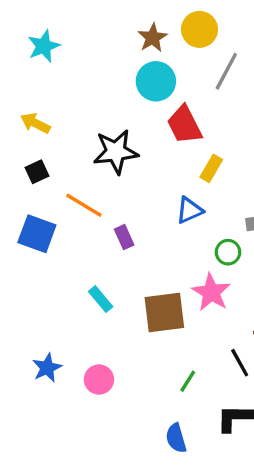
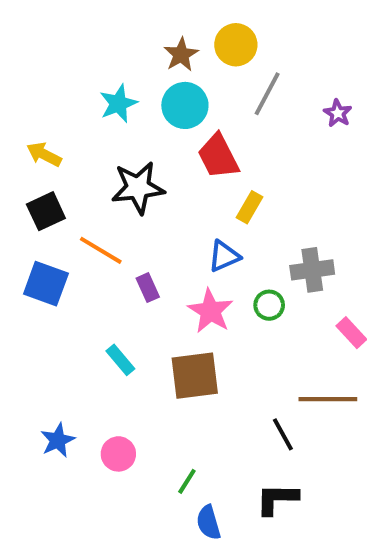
cyan star: (44, 46) -> (118, 103), moved
black square: (37, 172) -> (46, 211), size x1.4
pink star: (211, 292) -> (210, 311), moved
green line: (188, 381) -> (187, 481), moved

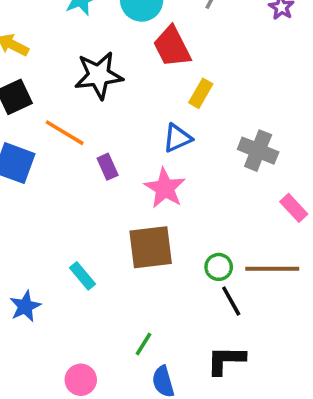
gray cross: (312, 270) -> (258, 151), turned 30
green circle: (269, 305) -> (219, 267), moved
cyan rectangle: (120, 360) -> (83, 276), moved
pink circle: (118, 454) -> (81, 380), moved

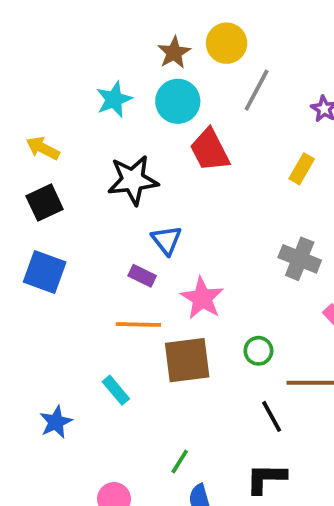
yellow rectangle: (201, 93) -> (302, 169), moved
orange line: (65, 133) -> (138, 325), moved, turned -30
blue triangle: (177, 138) -> (167, 240), moved, turned -44
purple rectangle: (108, 167) -> (142, 276), turned -40
green circle: (219, 267) -> (258, 351), moved

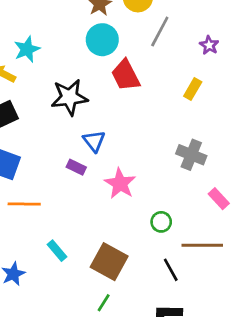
cyan star: (114, 99) -> (27, 49), moved
orange line: (138, 325) -> (24, 204), moved
brown square: (187, 360) -> (109, 262), moved, turned 36

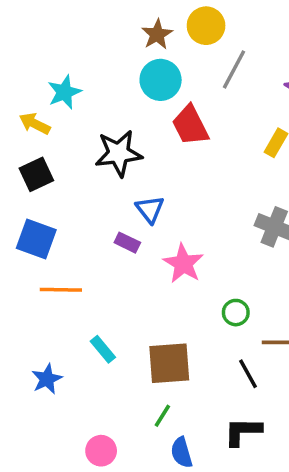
brown square: (109, 262) -> (169, 363), turned -33

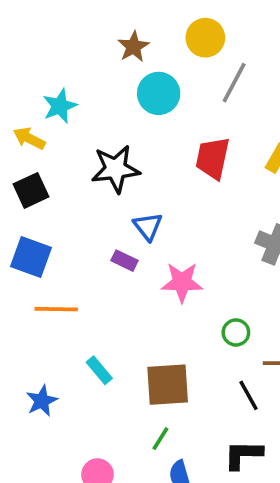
brown star: (157, 34) -> (133, 47), moved
red trapezoid: (190, 125) -> (213, 158), moved, turned 39
pink star: (183, 264) -> (182, 282), turned -30

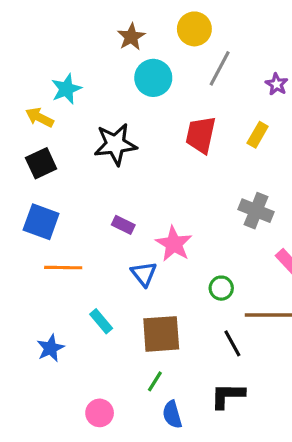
blue triangle: (148, 226) -> (144, 274), moved
pink star: (182, 282) -> (174, 244), turned 30

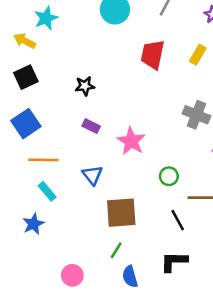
black star: (115, 144) -> (85, 86), moved, size x0.6
blue square: (41, 222) -> (26, 124), turned 36
blue triangle: (144, 274) -> (92, 175), moved
cyan rectangle: (101, 321) -> (47, 191), moved

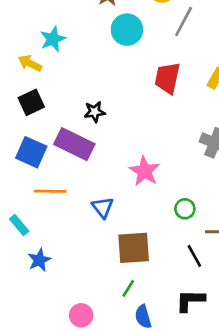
blue square: (26, 124) -> (31, 152), turned -32
purple rectangle: (91, 126) -> (74, 144), moved, size x2.0
cyan rectangle: (47, 191) -> (19, 225), moved

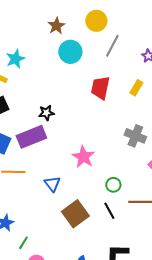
purple rectangle: (74, 144) -> (31, 137), turned -48
brown square: (134, 248) -> (75, 214), turned -32
black line: (194, 256) -> (109, 211), moved
green line: (128, 288) -> (23, 243), moved

